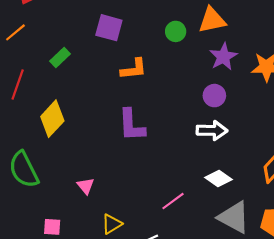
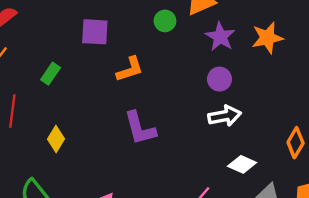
yellow diamond: (52, 119) -> (56, 139), size x0.7

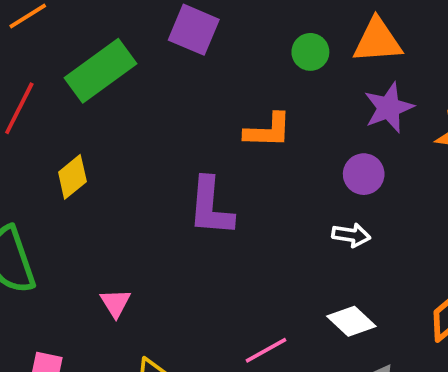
orange L-shape: (130, 69) -> (268, 131), moved
green rectangle: (51, 74) -> (100, 71), size x1.8
white arrow: (225, 116) -> (351, 235), size x0.7

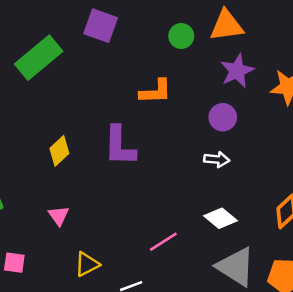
yellow diamond: (72, 177) -> (59, 151), moved

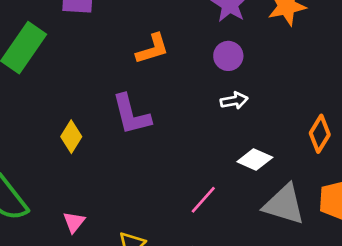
pink triangle: (59, 216) -> (74, 222), moved, turned 30

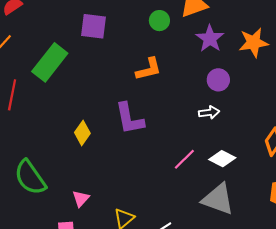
purple circle: (228, 56) -> (218, 80), moved
pink line: (203, 200) -> (184, 159), moved
gray triangle: (284, 205) -> (218, 199), moved

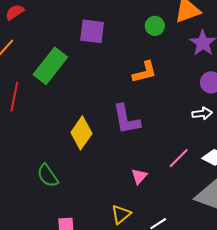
yellow diamond: (82, 133) -> (81, 133), size x1.4
green semicircle: (30, 177) -> (48, 176), moved, size x0.7
pink triangle: (81, 199) -> (139, 176), moved

